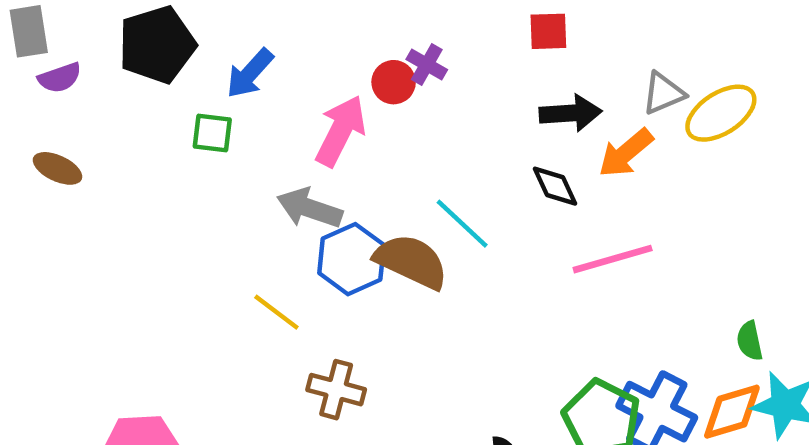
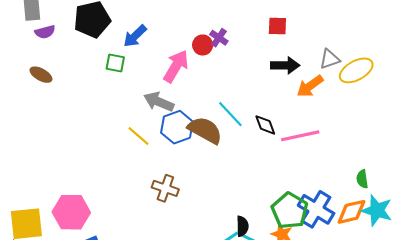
black diamond: (555, 186) -> (265, 125), moved
yellow line: (276, 312) -> (139, 136), moved

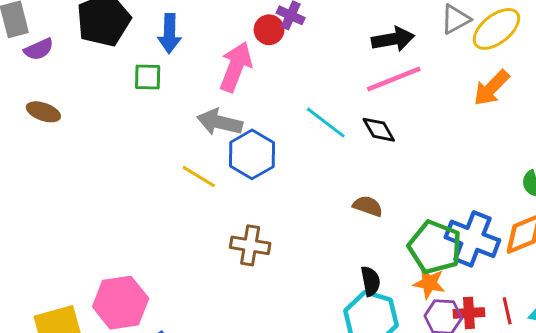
blue arrow: (135, 36) -> (169, 33), turned -35
orange arrow: (310, 86) -> (491, 88), moved
brown semicircle: (205, 130) -> (368, 206), moved, size x0.6
pink line: (300, 136) -> (394, 79), moved

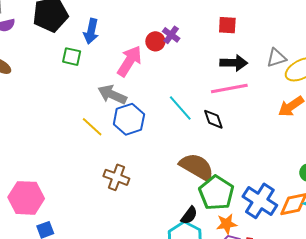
brown semicircle: (368, 206) -> (197, 167), size x1.8
green pentagon: (435, 247) -> (216, 193), moved
black semicircle: (371, 281) -> (189, 215), turned 36
orange star: (429, 283) -> (227, 224), turned -30

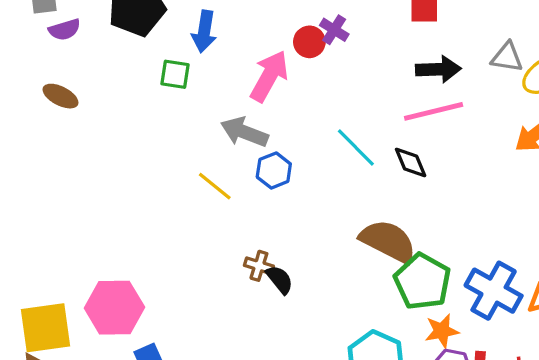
gray triangle: (276, 58) -> (507, 57), turned 30
blue hexagon: (129, 119) -> (274, 170), size x0.7
brown cross: (116, 177) -> (259, 266), size x0.7
black semicircle: (189, 215) -> (280, 280), moved, turned -72

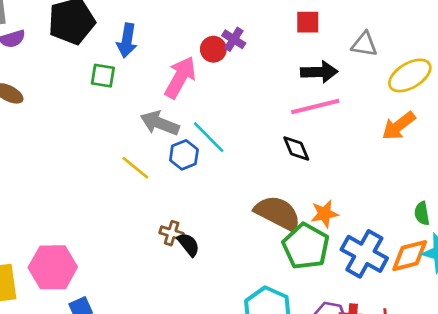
gray triangle: (507, 57) -> (364, 44), moved
cyan line: (356, 147) -> (209, 137), moved
orange star: (442, 331) -> (324, 214), moved

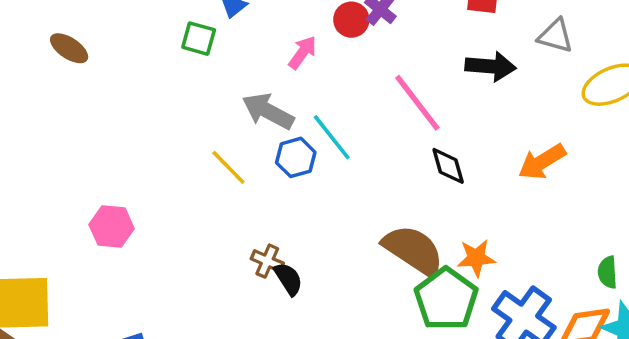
pink arrow: (180, 77) -> (302, 52), size x0.6
pink line: (315, 107) -> (417, 103), moved, turned 60
orange arrow: (399, 126) -> (542, 162), moved
pink hexagon: (53, 267) -> (112, 227), moved, size x0.7

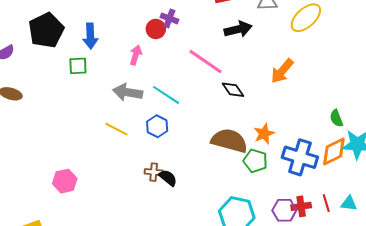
blue hexagon: (296, 157) -> (157, 126), moved
green pentagon: (446, 299) -> (255, 161), size x0.7

